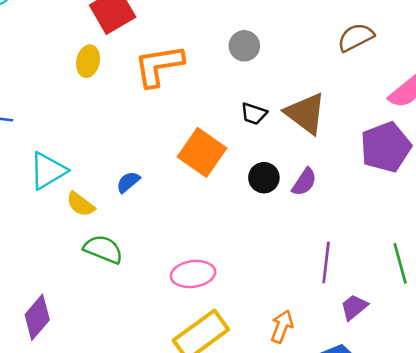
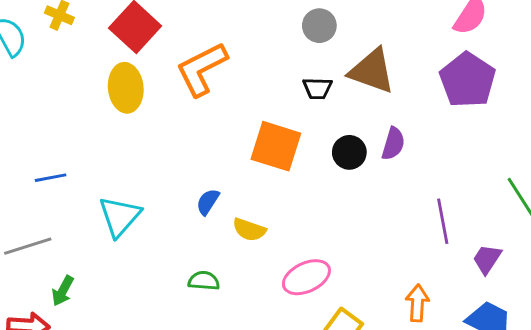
gray circle: (244, 46) -> (319, 26), moved
yellow ellipse: (88, 61) -> (126, 88), size x1.4
yellow semicircle: (81, 204) -> (249, 230), moved
green semicircle: (103, 249) -> (204, 281), size x0.7

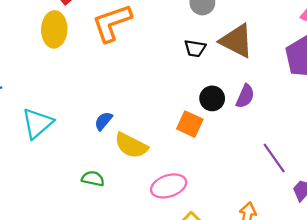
orange square: (276, 146) -> (190, 124), moved, size x0.7
purple line: (443, 221) -> (274, 158), turned -32
yellow semicircle: (249, 230) -> (131, 145), size x1.4

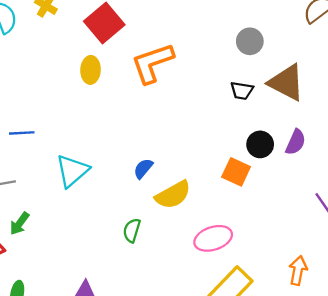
yellow ellipse: (54, 29) -> (91, 70), size x0.7
yellow semicircle: (131, 145) -> (173, 195), turned -56
green semicircle: (93, 179) -> (132, 230), turned -85

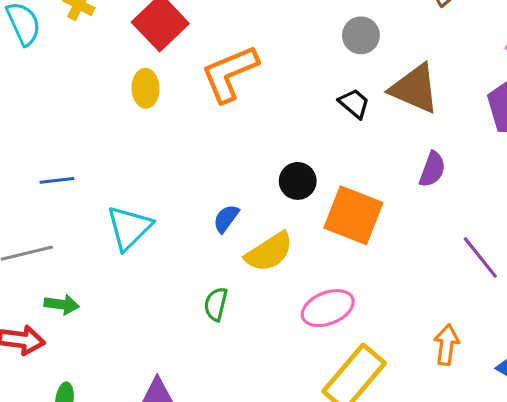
black trapezoid: (242, 91) -> (354, 103), turned -145
black circle: (260, 144) -> (298, 181), moved
orange square: (236, 172) -> (353, 215), size x1.5
green arrow: (19, 223) -> (62, 304), turned -115

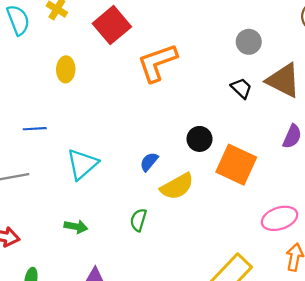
yellow ellipse: (146, 88) -> (66, 69), moved
green arrow: (62, 304) -> (76, 227), moved
pink ellipse: (328, 308) -> (280, 218), moved

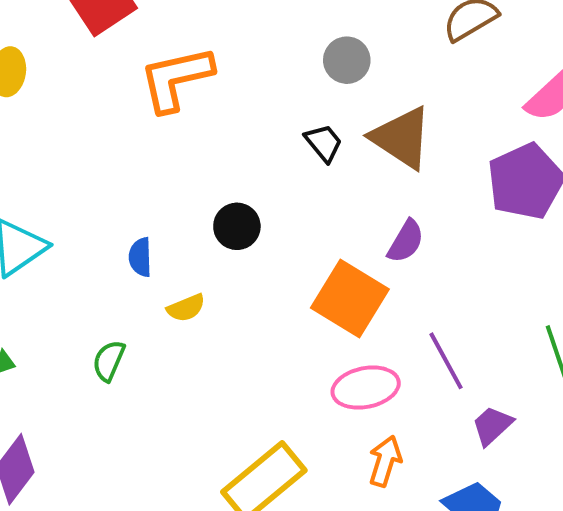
blue semicircle: (149, 162) -> (140, 257), turned -48
orange square: (236, 165) -> (350, 298), moved
yellow semicircle: (177, 186) -> (186, 308), size x0.6

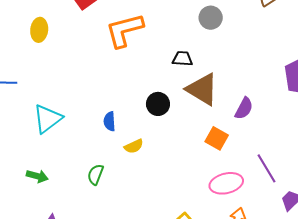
brown triangle: (402, 138) -> (202, 89), moved
black trapezoid: (324, 143) -> (182, 59), moved, turned -45
orange square: (350, 298) -> (217, 138), size x0.6

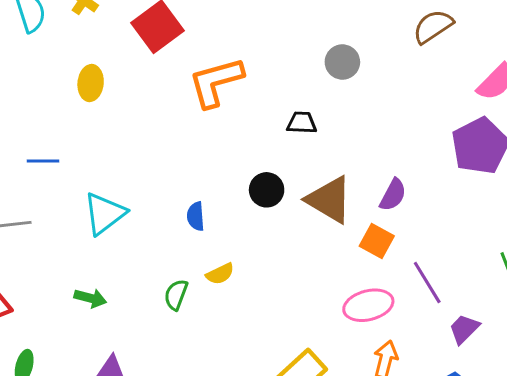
brown triangle: (202, 89) -> (329, 200), moved
orange square: (217, 138) -> (377, 241), moved
yellow semicircle: (134, 146) -> (220, 274), moved

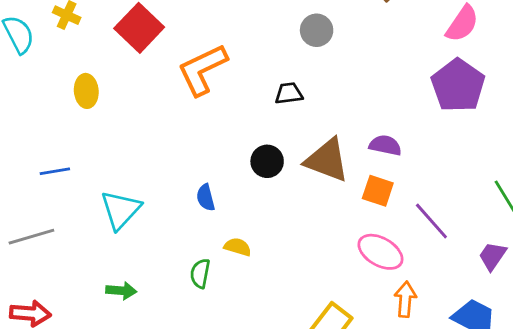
purple semicircle: (393, 195) -> (385, 145), turned -96
yellow semicircle: (220, 274) -> (238, 247), turned -128
pink ellipse: (368, 305) -> (380, 252), turned 54
purple trapezoid: (464, 329) -> (493, 256), moved

